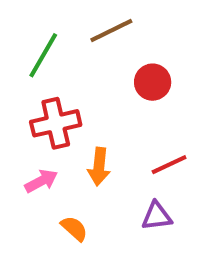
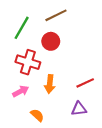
red circle: (153, 82) -> (51, 41), moved
red cross: (56, 123) -> (28, 62), turned 30

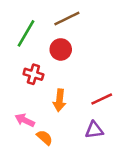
red cross: (28, 62) -> (33, 74), size x0.7
pink arrow: (21, 91) -> (25, 120), moved, turned -126

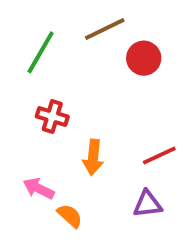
red circle: (61, 49) -> (144, 58), moved

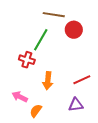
brown line: (105, 29) -> (54, 15), turned 35
green line: (41, 52) -> (41, 40), moved
orange semicircle: (70, 216) -> (36, 111), turned -96

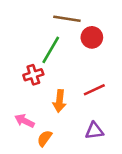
red cross: (27, 60) -> (33, 75), turned -35
red line: (82, 80) -> (94, 90), moved

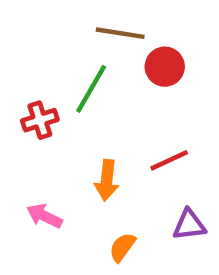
red cross: (33, 75) -> (40, 120), moved
purple triangle: (94, 131) -> (189, 225), moved
orange semicircle: (45, 138) -> (122, 247), moved

